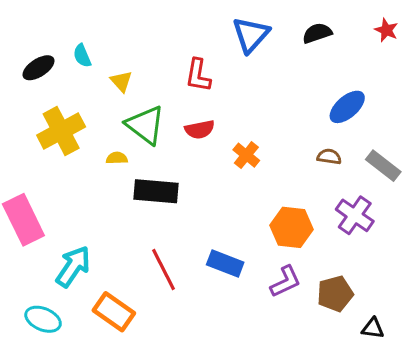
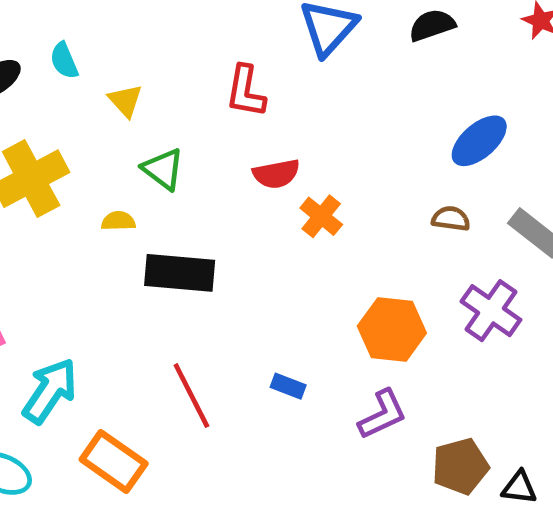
green triangle: (145, 125) -> (163, 169), size x0.7
red semicircle: (200, 129) -> (276, 174), moved
blue rectangle: (225, 264) -> (288, 386), size x0.6
brown pentagon: (335, 294) -> (460, 466), moved

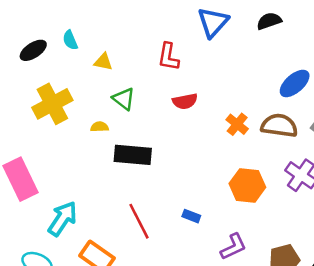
yellow triangle: (125, 101) -> (103, 62), turned -36
orange cross: (321, 216) -> (237, 124), moved
brown semicircle: (451, 219) -> (279, 126), size x1.8
purple L-shape: (382, 414) -> (233, 247), moved

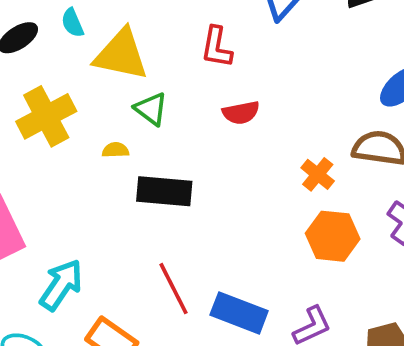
yellow triangle: (103, 62) -> (121, 55), size x2.0
orange cross: (237, 124) -> (318, 174), moved
blue rectangle: (191, 216) -> (239, 313), moved, size x2.0

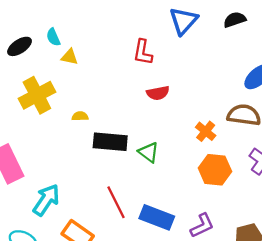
yellow triangle: (121, 55) -> (70, 57), moved, size x0.5
green triangle: (151, 109) -> (149, 152), moved

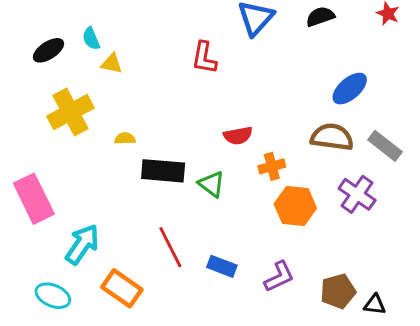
red semicircle: (158, 93) -> (238, 136), moved
orange cross: (206, 131) -> (272, 166), moved, turned 36
blue rectangle: (157, 217) -> (222, 266), size x0.7

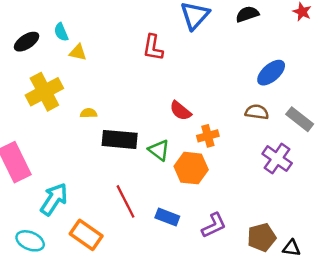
red semicircle: (238, 136) -> (180, 111), turned 50
brown semicircle: (332, 137) -> (257, 112), size x0.7
orange hexagon: (295, 206) -> (191, 168), moved

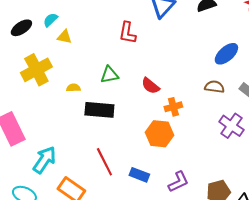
cyan semicircle: (61, 32) -> (50, 20), turned 70
green triangle: (159, 150) -> (109, 75), moved, turned -48

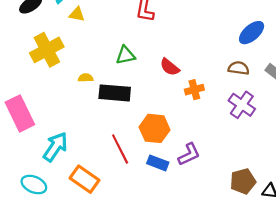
yellow semicircle: (73, 88) -> (86, 78), moved
purple cross: (231, 126) -> (242, 105), moved
orange hexagon: (159, 134) -> (155, 128), moved
purple L-shape: (178, 182) -> (189, 154), moved

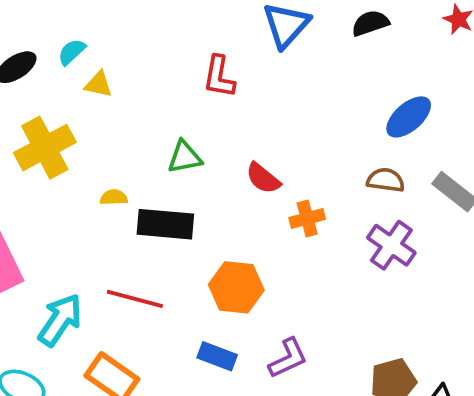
red line: (120, 149) -> (135, 299), moved, turned -48
purple L-shape: (189, 154) -> (288, 358), moved
blue rectangle: (158, 163) -> (217, 356), moved

